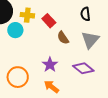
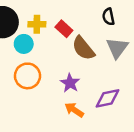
brown semicircle: (63, 38) -> (83, 48), size x1.5
purple diamond: (83, 68) -> (108, 98), moved, turned -45
orange circle: (18, 77) -> (27, 76), moved

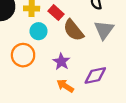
cyan circle: (24, 44) -> (39, 31), moved

